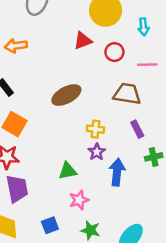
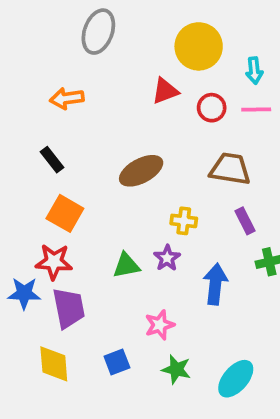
pink line: (147, 65) -> (256, 110), moved
purple star: (97, 152) -> (167, 258), moved
green triangle: (68, 171) -> (126, 265), moved

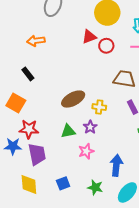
red circle: (212, 108) -> (106, 46), moved
brown ellipse: (141, 171) -> (73, 99), moved
orange square: (65, 213) -> (16, 103), moved
blue arrow: (215, 284) -> (116, 165), moved
pink star: (160, 325) -> (86, 151), moved

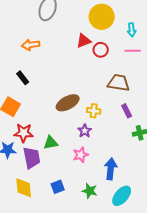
green triangle: (68, 131) -> (51, 143), moved

